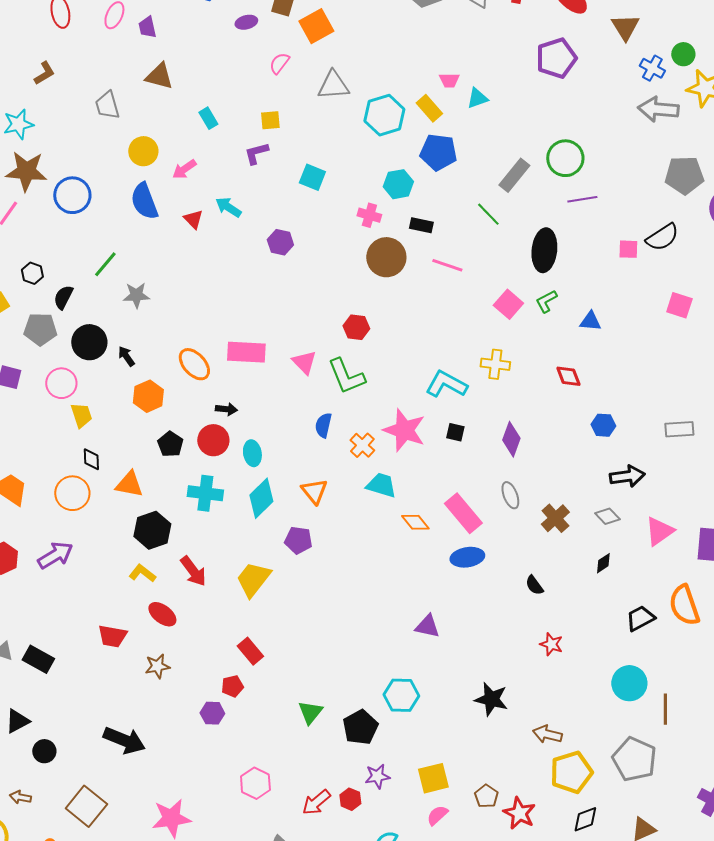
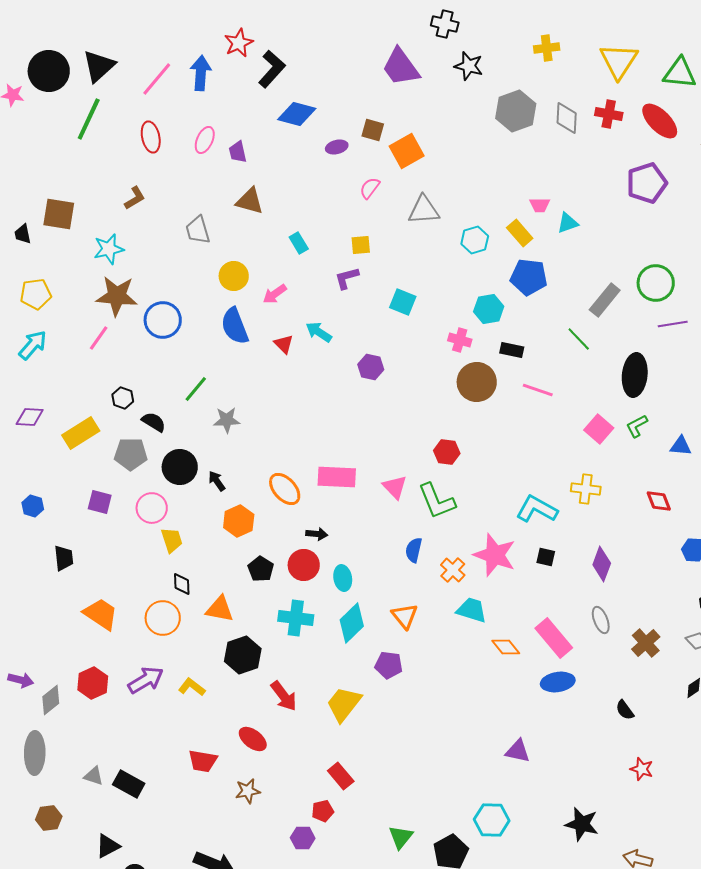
cyan hexagon: (384, 115) -> (475, 240), size x0.7
black semicircle: (63, 297) -> (154, 422), turned 95
yellow L-shape: (142, 573) -> (192, 687), moved

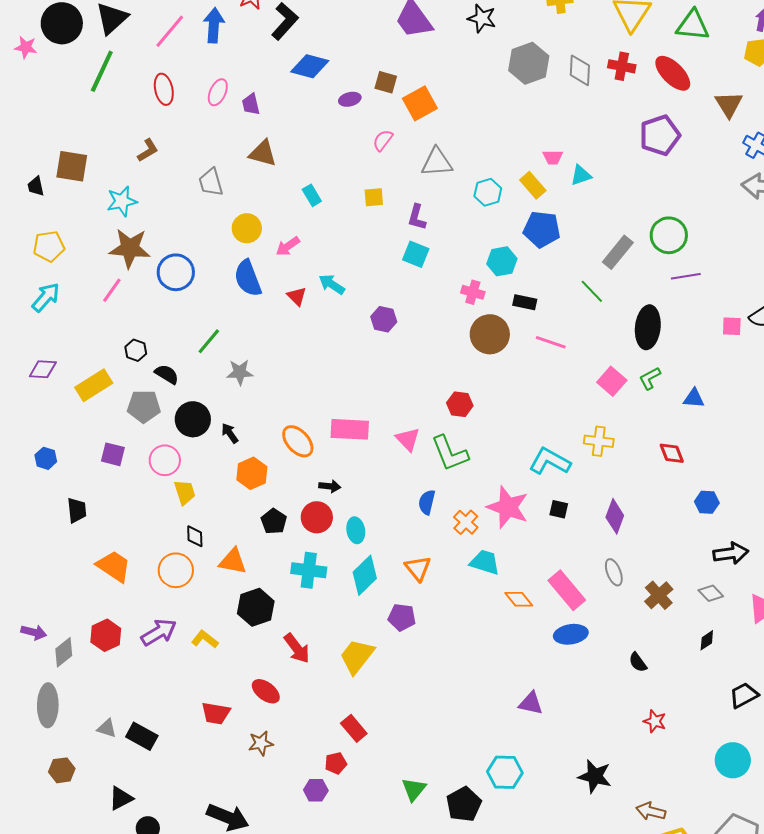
purple L-shape: (347, 278) -> (417, 217), moved, turned -60

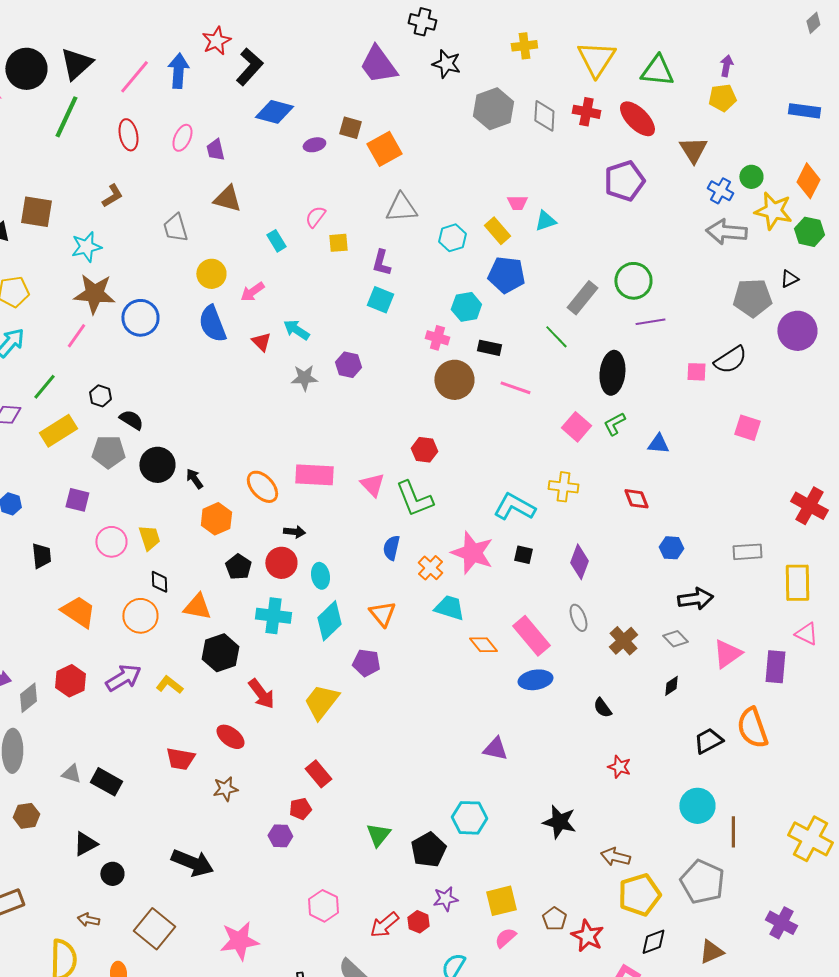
pink semicircle: (383, 140) -> (315, 217), moved
green line: (209, 341) -> (44, 387), moved
gray star: (240, 372) -> (304, 378), moved
pink circle: (165, 460) -> (111, 542), moved

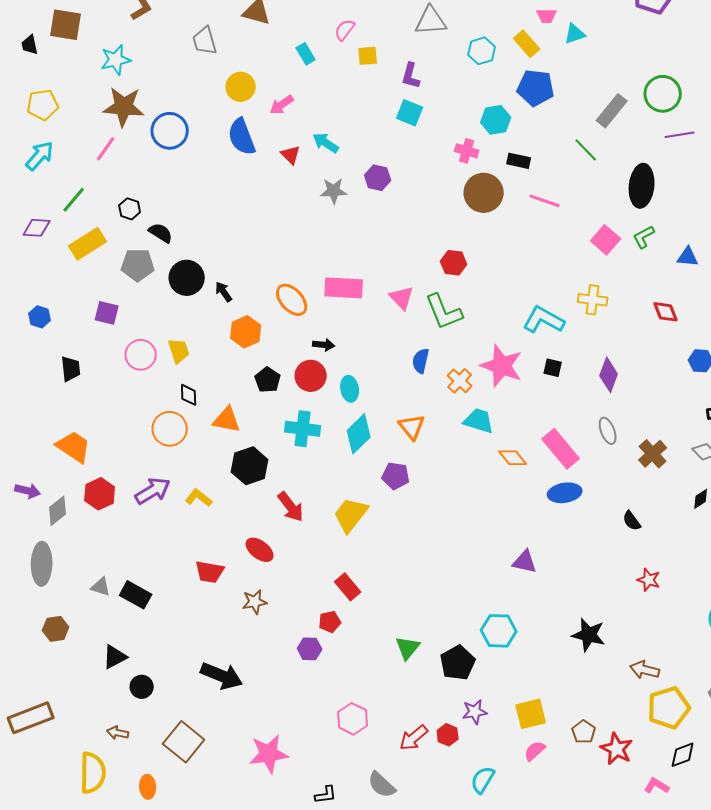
orange trapezoid: (78, 612) -> (74, 447), moved

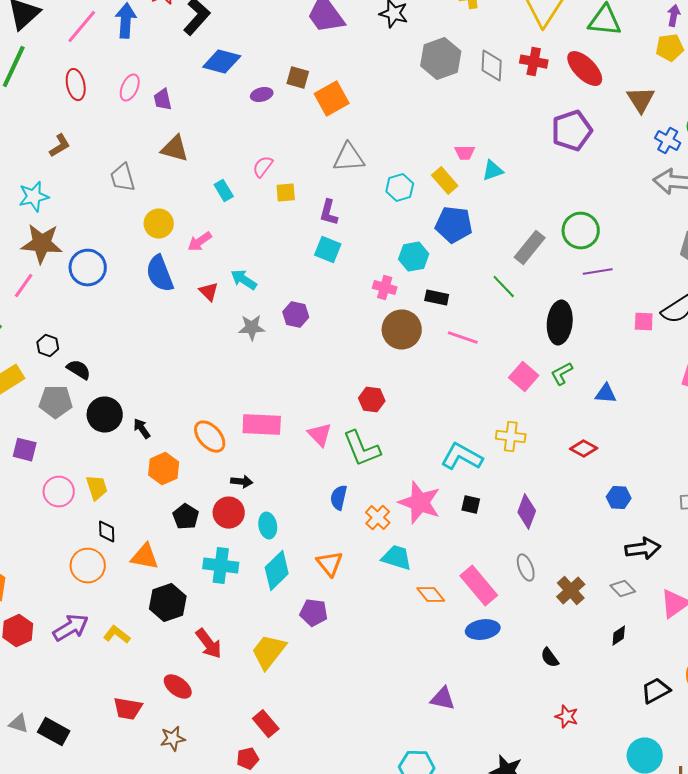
red diamond: (666, 312) -> (584, 449), turned -40

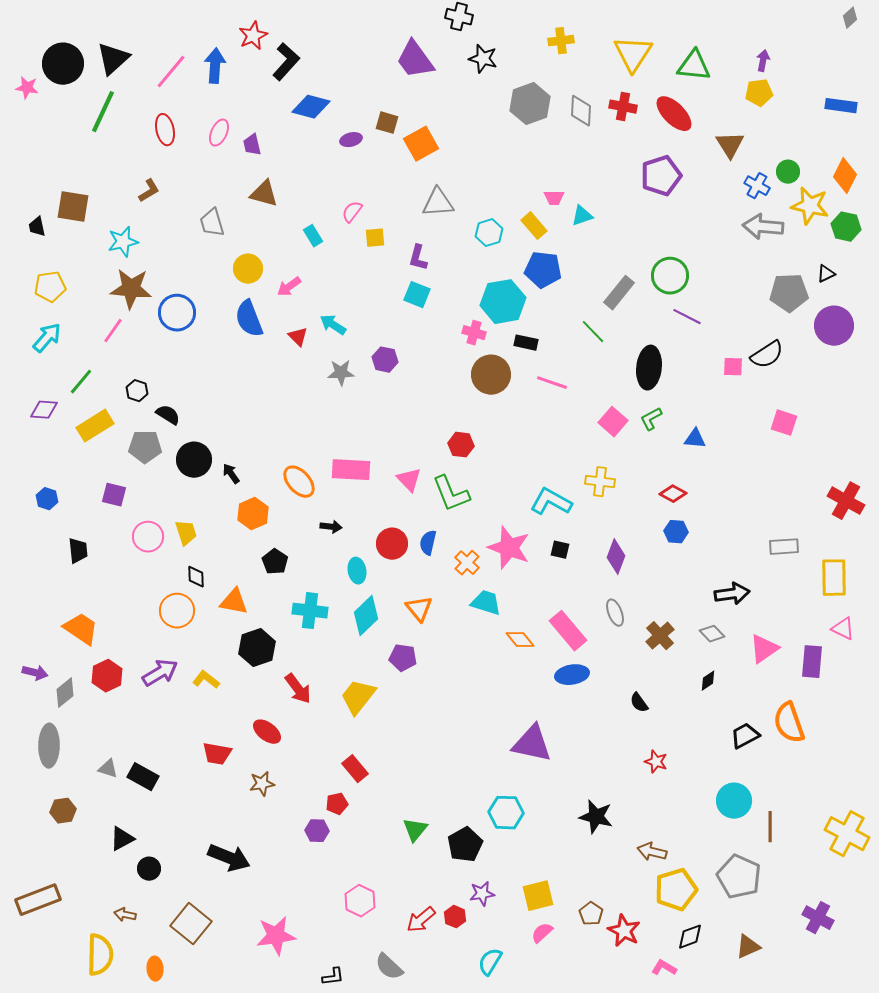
cyan hexagon: (414, 257) -> (503, 302), size x1.5
purple line: (598, 272) -> (687, 317), turned 36
blue hexagon: (619, 498) -> (676, 532), moved
red circle: (229, 513) -> (392, 544), moved
purple triangle: (443, 699) -> (532, 744), size x1.6

